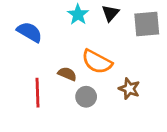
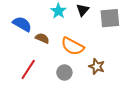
brown semicircle: (67, 74) -> (42, 38), moved
red line: (38, 93) -> (28, 69), turned 35

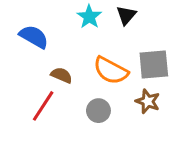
gray square: (110, 18) -> (154, 64), moved
brown semicircle: (42, 38) -> (62, 75), moved

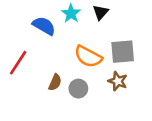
blue semicircle: (34, 37) -> (44, 26), moved
brown semicircle: (62, 75) -> (55, 82), moved, turned 91
red line: (43, 106) -> (18, 63), moved

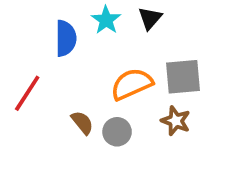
blue semicircle: (44, 26) -> (66, 38), turned 60
orange semicircle: (88, 57) -> (132, 84), turned 128
brown semicircle: (55, 82) -> (82, 123), turned -63

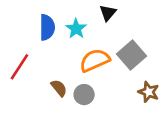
cyan star: (106, 20) -> (76, 29), moved
gray square: (183, 77) -> (131, 55), turned -36
brown star: (176, 121) -> (149, 92), moved

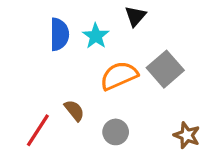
red line: (19, 67) -> (38, 130), moved
brown star: (149, 92) -> (187, 135), moved
gray circle: (84, 95) -> (116, 132), moved

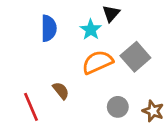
cyan star: (96, 36) -> (91, 30), moved
red line: (38, 130) -> (31, 107), turned -56
gray circle: (116, 132) -> (118, 107), moved

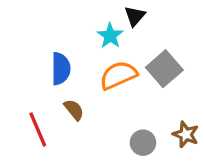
blue semicircle: (49, 28) -> (61, 69), moved
gray circle: (118, 107) -> (143, 143), moved

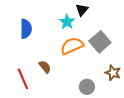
blue semicircle: (61, 69) -> (26, 29), moved
brown star: (186, 134) -> (113, 73), moved

